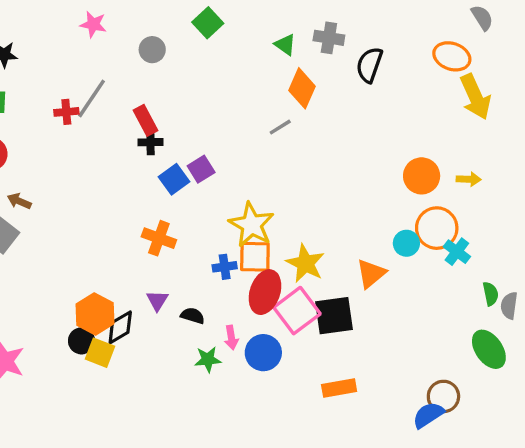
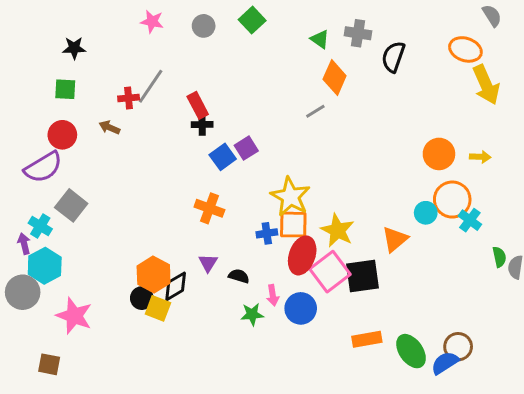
gray circle: (152, 50) -> (204, 26), moved
brown arrow: (19, 201) -> (109, 127), moved
green ellipse: (489, 349) -> (411, 351), moved

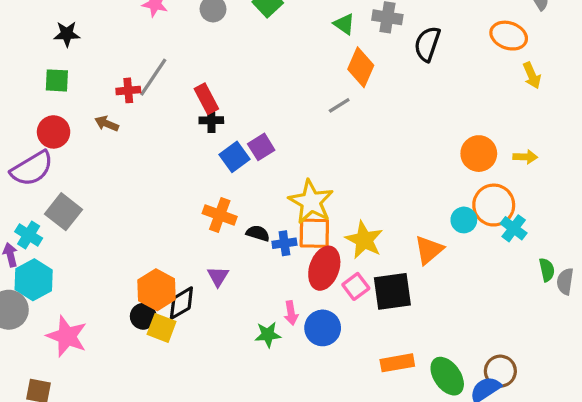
yellow arrow: (486, 85) -> (532, 75), size x0.6
pink square: (330, 272) -> (356, 286), size x0.6
black semicircle: (239, 276) -> (258, 233), moved

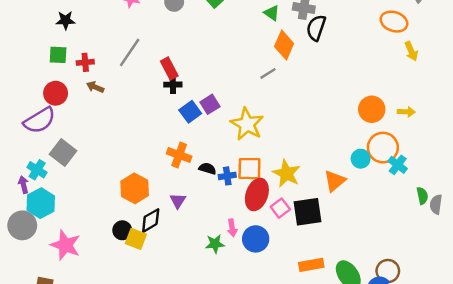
black semicircle: (427, 44) -> (316, 28), moved
red cross: (128, 90) -> (85, 62), moved
yellow star: (311, 202) -> (247, 124), moved
orange hexagon: (157, 290) -> (135, 188), moved

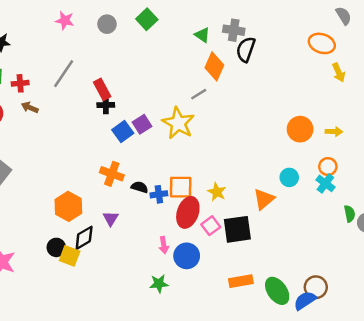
yellow star: (247, 124) -> (178, 123), moved
orange circle: (383, 148) -> (328, 167), moved, size x0.6
yellow star: (287, 173) -> (217, 192), size x0.7
green star: (215, 244) -> (159, 284), moved

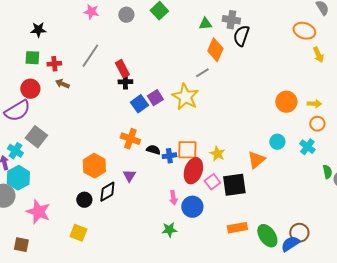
green triangle: (202, 35) -> (205, 24), turned -40
orange circle: (328, 167) -> (317, 124), moved
yellow square: (70, 256) -> (78, 233), moved

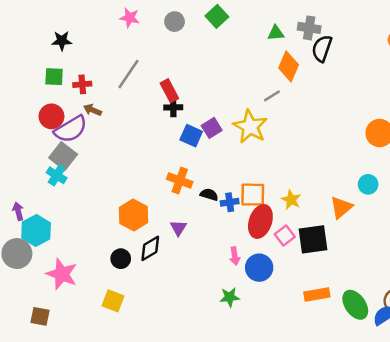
blue square: (139, 104) -> (191, 136), turned -30
purple semicircle: (17, 111) -> (71, 129), moved
gray square: (36, 137) -> (63, 156), moved
cyan cross: (15, 151) -> (57, 175), moved

